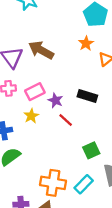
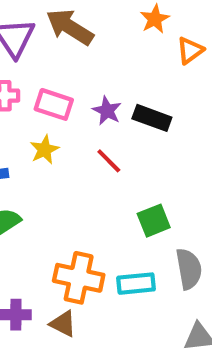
pink rectangle: (35, 92) -> (54, 104), turned 42
purple star: (55, 100) -> (107, 111), moved
cyan rectangle: (84, 184) -> (136, 284), turned 36

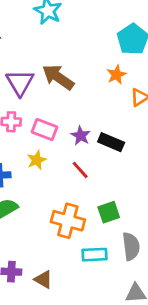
orange cross: (79, 278) -> (68, 221), moved

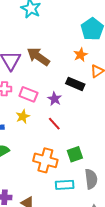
black rectangle: (111, 142) -> (75, 84), moved

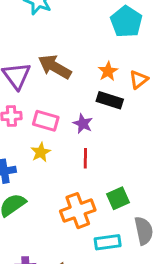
orange star: (81, 55) -> (108, 71), moved
red line: (54, 124) -> (85, 158), turned 48
orange cross: (45, 160) -> (78, 211), turned -30

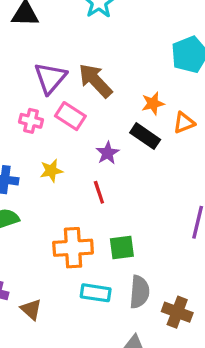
pink rectangle: (46, 121) -> (70, 116), moved
red line: (85, 158) -> (99, 192), turned -36

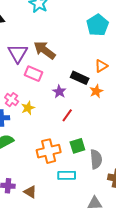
orange star: (153, 103) -> (96, 91), moved
pink cross: (31, 121) -> (12, 100), moved, turned 32
red line: (99, 192) -> (67, 115), moved, turned 64
gray semicircle: (139, 292) -> (96, 159), moved

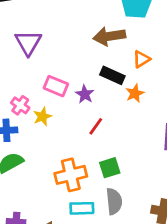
brown arrow: (45, 50) -> (109, 36), moved, turned -45
pink rectangle: (34, 74) -> (56, 86), moved
gray semicircle: (96, 159) -> (114, 201), moved
cyan rectangle: (67, 175) -> (82, 208), moved

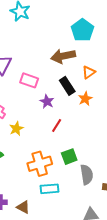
black rectangle: (112, 75) -> (67, 86), turned 36
pink rectangle: (56, 86) -> (29, 80), moved
yellow star: (42, 117) -> (16, 129), moved
gray semicircle: (114, 201) -> (87, 175), moved

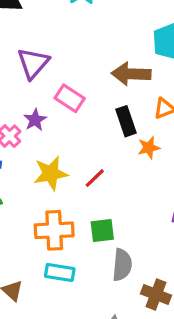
purple star: (47, 102) -> (35, 120), moved
yellow star: (16, 129) -> (51, 173), moved, size x1.5

